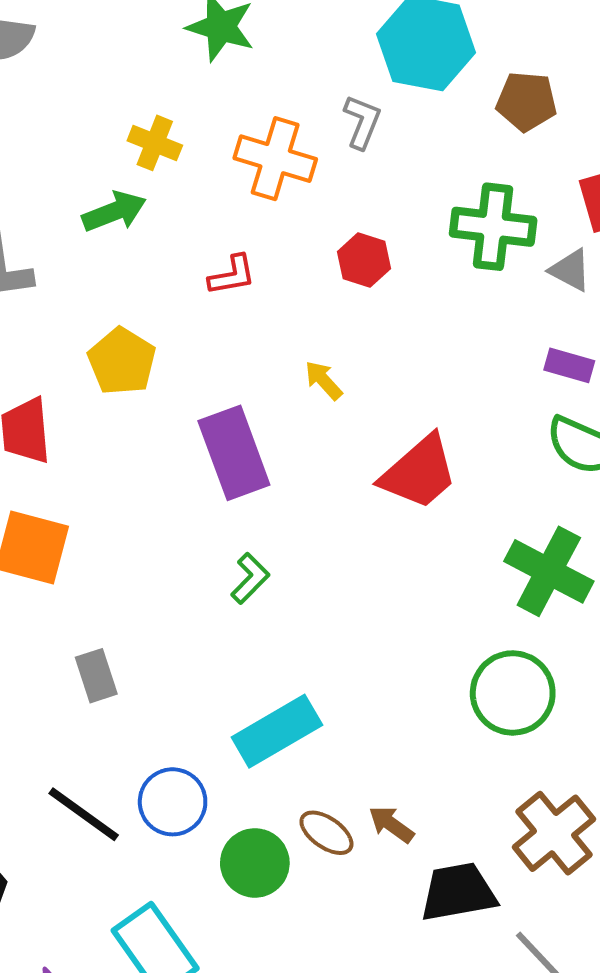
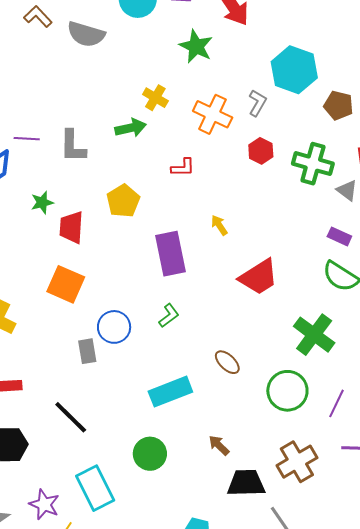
red hexagon: (364, 260) -> (261, 151), moved
blue circle: (173, 802) -> (114, 327), moved
brown ellipse: (326, 833) -> (227, 362), moved

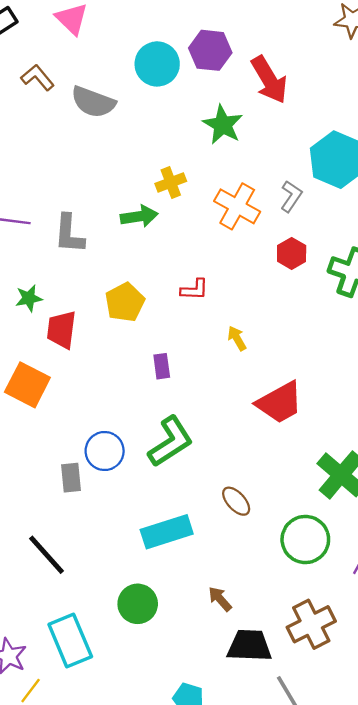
yellow cross: (155, 98) -> (171, 182), turned 35
red L-shape: (183, 167) -> (194, 290), moved
purple rectangle: (171, 254) -> (162, 366), moved, size x0.5
orange square: (66, 284) -> (27, 385), moved
green L-shape: (169, 316) -> (171, 442), size x1.8

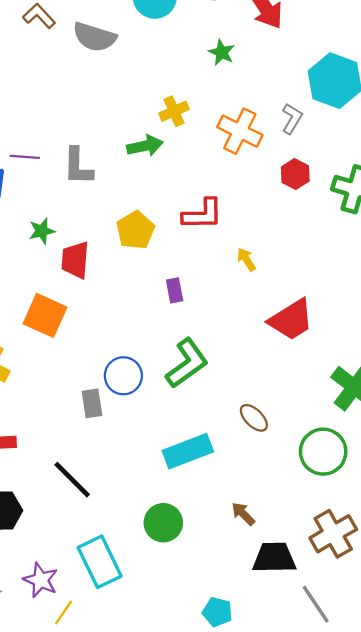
green star: (223, 125) -> (222, 52), size x0.7
red L-shape: (194, 290) -> (203, 214), size x1.5

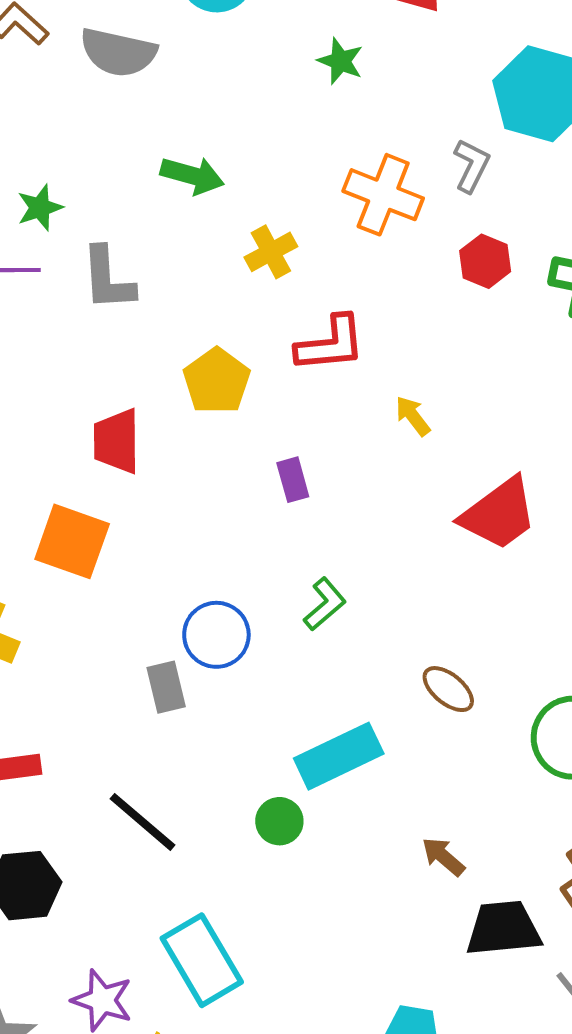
yellow cross: (174, 111) -> (271, 252), moved
green arrow: (145, 146) -> (192, 175), moved, turned 32
green star: (42, 231) -> (40, 208), moved
green L-shape: (187, 363) -> (325, 604), size x0.6
green circle: (163, 523) -> (279, 821), moved, size x0.7

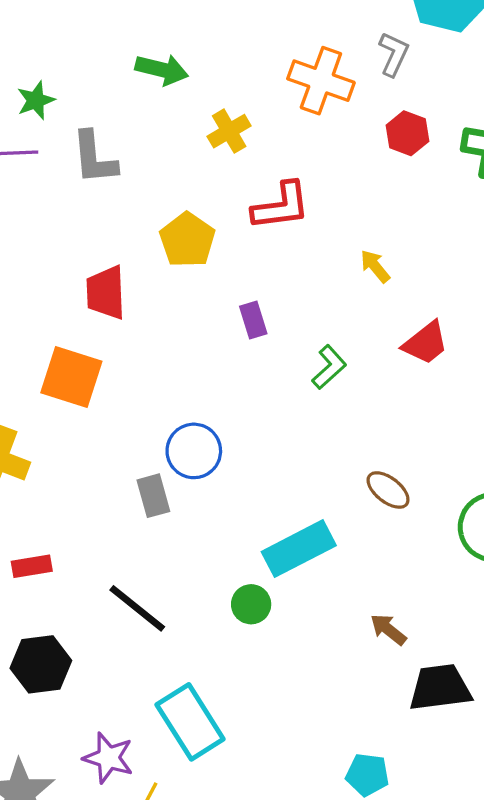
yellow arrow: (413, 416) -> (375, 266), moved
red trapezoid: (499, 514) -> (426, 343), size x0.7
green L-shape: (325, 604) -> (329, 367), moved

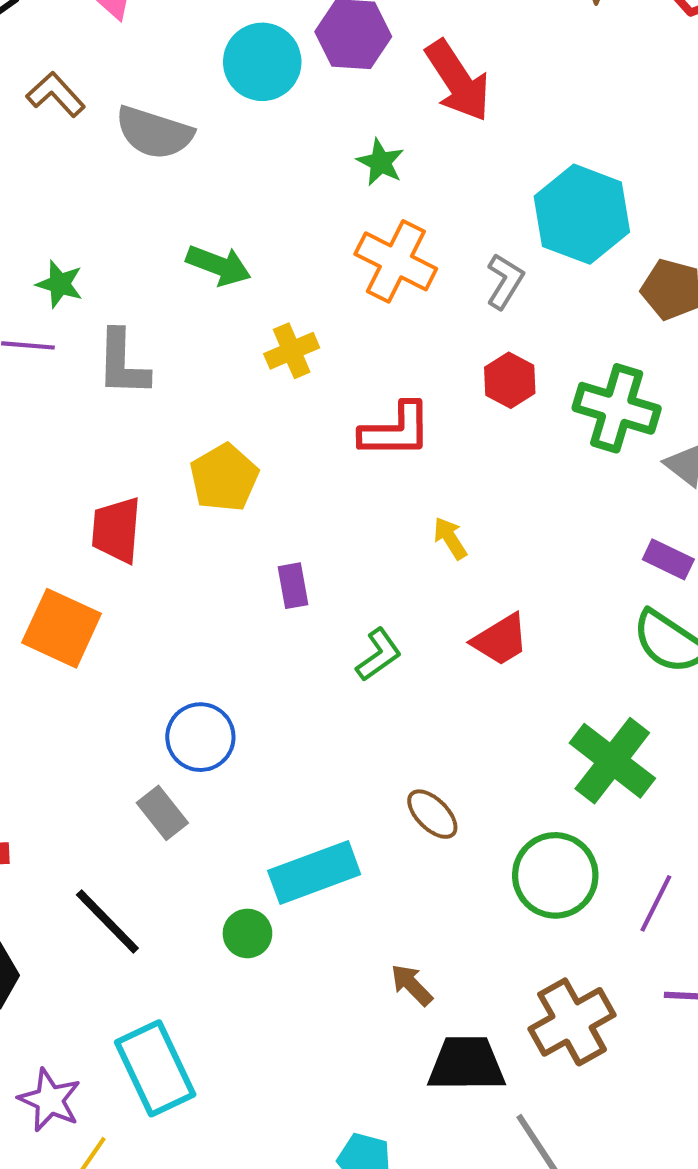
orange cross: (321, 81) -> (396, 261), moved
green star: (36, 100) -> (60, 284), turned 30
red L-shape: (281, 206) -> (396, 430), moved
gray rectangle: (153, 496) -> (162, 813), moved, turned -30

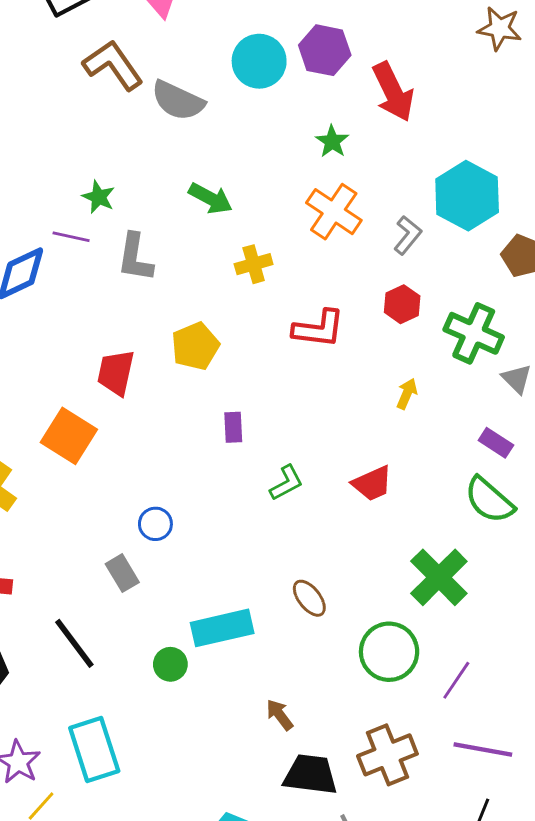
brown L-shape: (56, 94) -> (113, 65), size x1.5
yellow arrow: (450, 538) -> (407, 394), moved, turned 48
blue circle: (200, 737) -> (155, 524), size x0.7

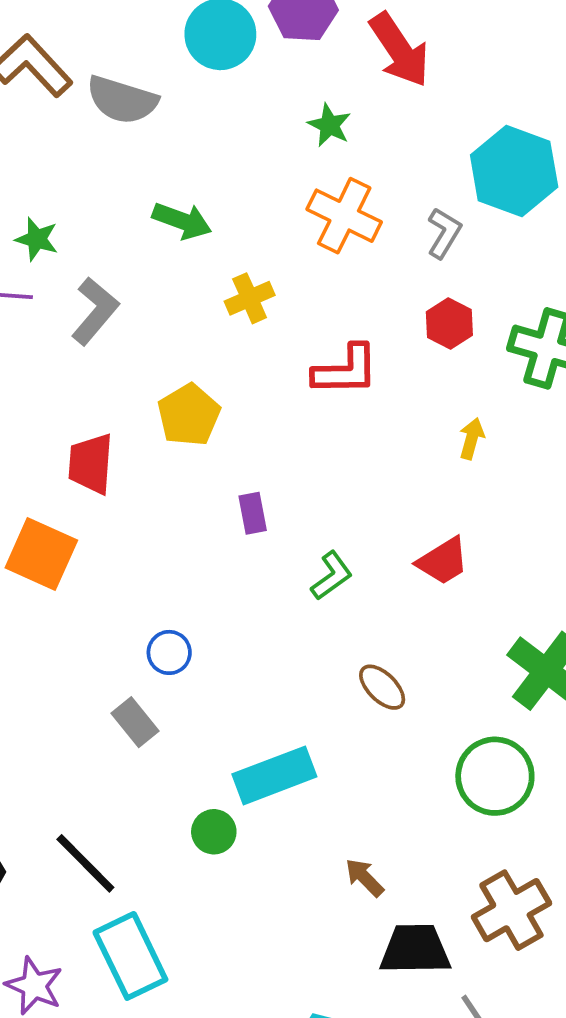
gray L-shape: (135, 258) -> (95, 311), turned -141
brown ellipse: (309, 598) -> (382, 687), moved
black line: (74, 643) -> (85, 863), moved

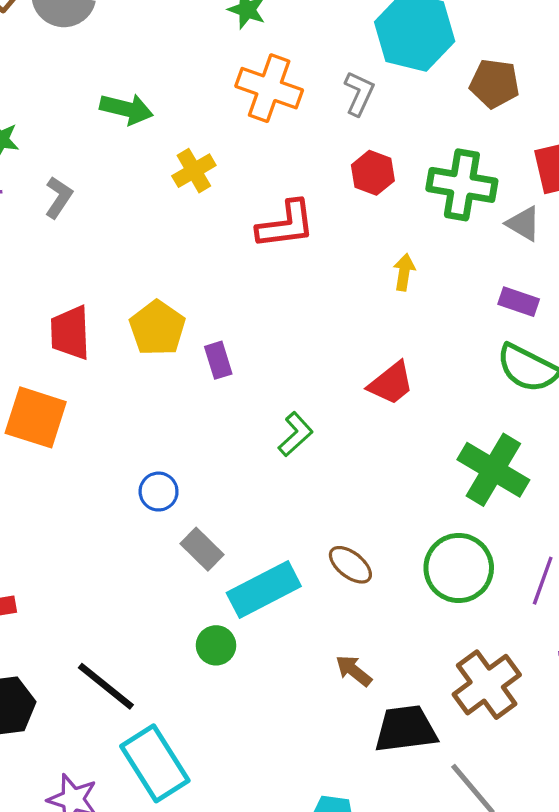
gray L-shape: (95, 311) -> (59, 197), size x0.7
yellow pentagon: (189, 415) -> (157, 328), moved
green L-shape: (332, 576) -> (296, 434), moved
brown ellipse: (382, 687) -> (350, 565), moved
gray rectangle: (135, 722) -> (202, 549), moved

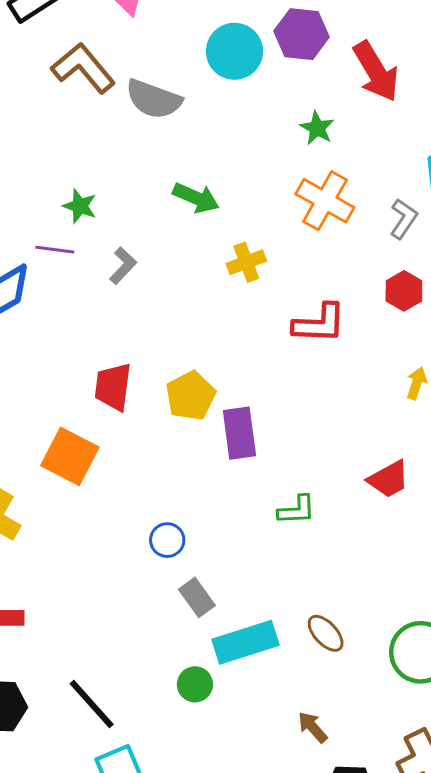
purple rectangle: (218, 360) -> (239, 433), size x1.6
green L-shape: (296, 434) -> (297, 510), turned 30

